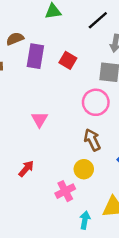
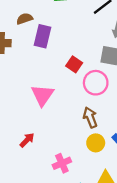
red square: (68, 60) -> (74, 64), moved
pink triangle: (39, 119) -> (42, 95), size x1.5
yellow circle: (84, 169) -> (96, 143), moved

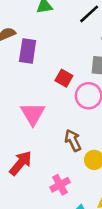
brown arrow: (90, 117) -> (73, 140), moved
red arrow: (27, 140) -> (21, 163), size x1.5

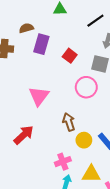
red square: (64, 78) -> (70, 56), moved
pink cross: (60, 185) -> (63, 162), moved

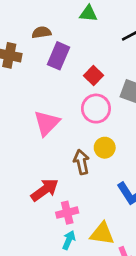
pink circle: (86, 87) -> (96, 109), moved
red arrow: (24, 135) -> (45, 190), moved
yellow circle: (84, 140) -> (105, 148), moved

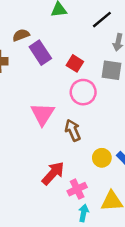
purple rectangle: (58, 56) -> (40, 53), turned -45
yellow circle: (105, 148) -> (102, 158), moved
brown arrow: (81, 162) -> (73, 130), moved

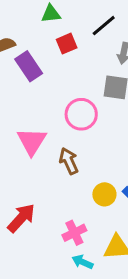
red square: (75, 63) -> (67, 44), moved, turned 35
red arrow: (53, 173) -> (21, 218), moved
cyan arrow: (84, 213) -> (82, 262), turned -77

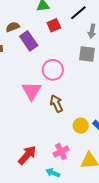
pink circle: (81, 114) -> (53, 70), moved
red arrow: (21, 218) -> (27, 155), moved
cyan arrow: (82, 262) -> (53, 173), moved

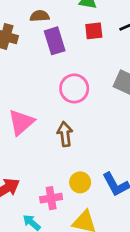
pink triangle: (32, 91) -> (21, 122), moved
yellow circle: (81, 126) -> (80, 182), moved

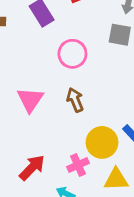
yellow circle: (80, 182) -> (102, 142), size x1.5

